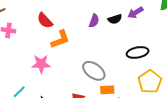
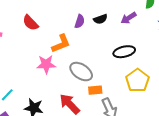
purple arrow: (135, 13) -> (129, 18), moved
orange L-shape: (60, 39) -> (61, 44), moved
pink star: (41, 64) -> (46, 64), moved

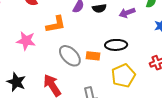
pink star: (46, 64) -> (26, 41), moved
orange rectangle: (95, 90) -> (93, 56), moved

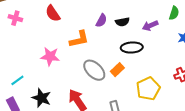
black ellipse: (116, 45) -> (132, 47), moved
orange rectangle: (93, 56) -> (117, 70), turned -48

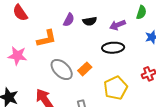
black ellipse: (132, 47) -> (113, 48), moved

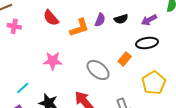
orange L-shape: (47, 38) -> (79, 28), moved
orange rectangle: (85, 69) -> (125, 59), moved

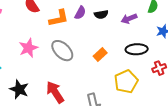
black ellipse: (147, 43) -> (137, 49), moved
pink star: (53, 61) -> (28, 48), turned -30
gray ellipse: (98, 70) -> (62, 51), moved

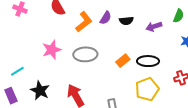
orange L-shape: (59, 18) -> (84, 22), turned -30
black ellipse: (137, 49) -> (148, 61), moved
gray ellipse: (62, 51) -> (85, 54), turned -50

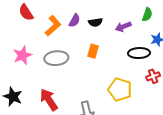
orange rectangle: (123, 61) -> (93, 51), moved, turned -32
black ellipse: (148, 61) -> (139, 53), moved
yellow pentagon: (147, 89) -> (120, 90), turned -30

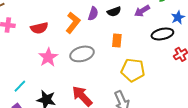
red semicircle: (26, 12) -> (39, 28), moved, turned -60
yellow pentagon: (120, 90) -> (133, 70), moved

